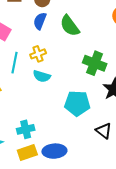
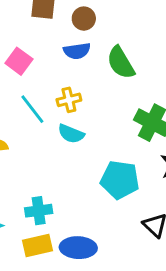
blue semicircle: (40, 21) -> (77, 51), turned -126
cyan line: (14, 63) -> (32, 109), turned -55

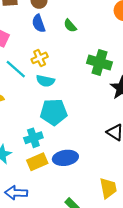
blue semicircle: (77, 51) -> (39, 23), turned 90
green semicircle: (121, 63) -> (70, 26), size x0.6
cyan pentagon: (120, 180) -> (54, 112), moved

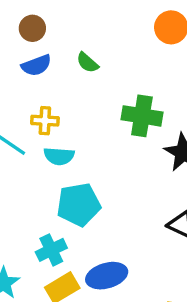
blue semicircle: (39, 23) -> (36, 65), turned -84
yellow cross: (40, 58) -> (45, 121), turned 35

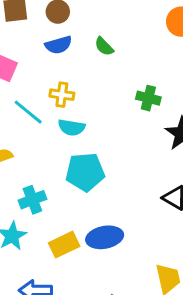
green cross: (142, 116) -> (148, 98), size x0.7
cyan cross: (51, 250) -> (32, 200), moved

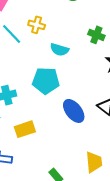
cyan semicircle: (72, 127) -> (59, 50), moved
blue ellipse: (105, 237) -> (74, 111), moved, turned 55

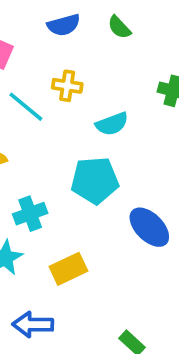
cyan semicircle: (59, 50) -> (112, 124), turned -30

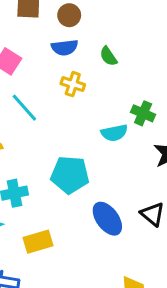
yellow cross: (67, 86) -> (73, 84), moved
cyan semicircle: (112, 124) -> (114, 133), moved

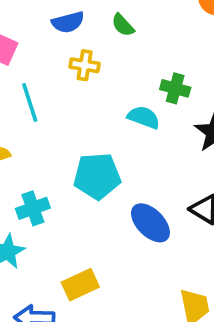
cyan line: (24, 108) -> (30, 103), turned 32
cyan semicircle: (114, 133) -> (144, 117), turned -140
yellow rectangle: (38, 242) -> (80, 285), moved

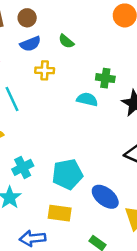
cyan pentagon: (97, 176) -> (67, 174), moved
blue ellipse: (150, 223) -> (105, 197), moved
yellow rectangle: (80, 285) -> (60, 213), turned 40

